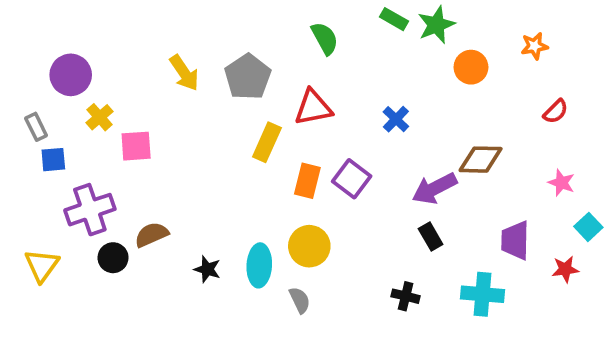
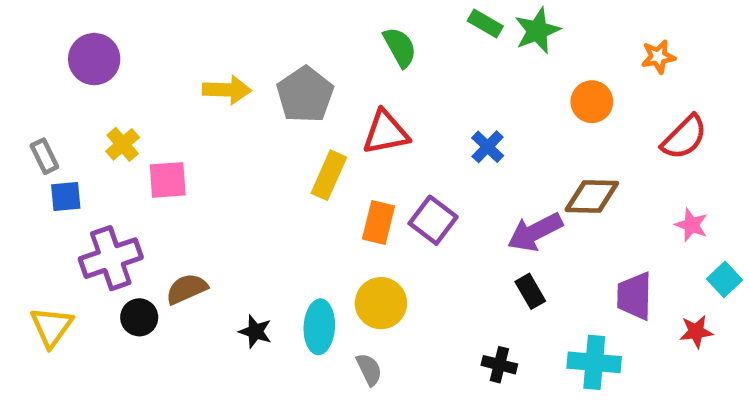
orange circle: (471, 67) -> (592, 102), moved
yellow arrow: (184, 73) -> (227, 90), turned -54
purple circle: (71, 75) -> (94, 59), moved
red semicircle: (556, 111) -> (684, 137), size x1.5

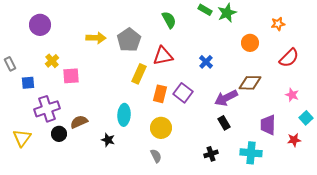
gray rectangle: (44, 156) -> (10, 64), moved
cyan ellipse: (319, 327) -> (124, 115), moved
black cross: (499, 365) -> (211, 154), turned -32

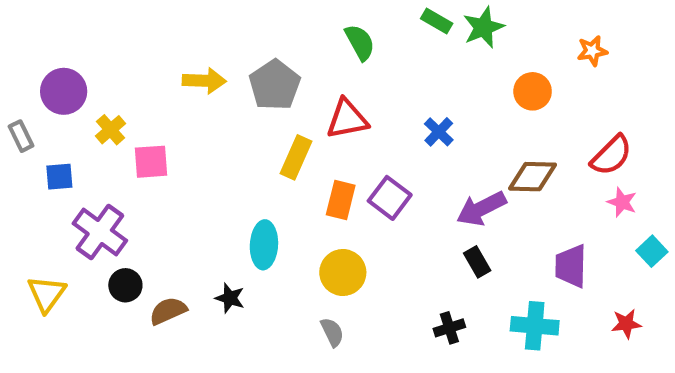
purple circle: (40, 25) -> (64, 91), moved
red semicircle: (289, 58) -> (611, 155), moved
purple cross: (47, 109) -> (100, 232), turned -35
brown semicircle: (79, 122) -> (168, 311), moved
red star: (294, 140) -> (626, 324), moved

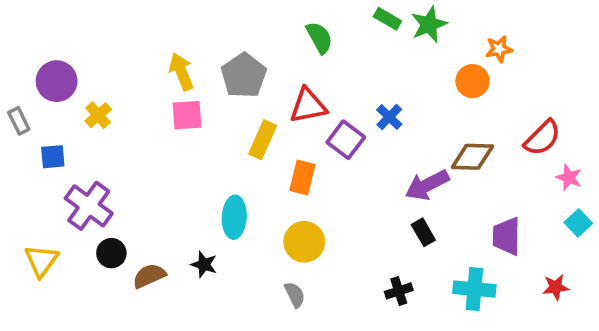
orange star: (592, 51) -> (499, 49), moved
yellow arrow: (204, 81) -> (181, 72), turned -114
pink square: (151, 162) -> (187, 115), moved
purple square: (390, 198) -> (346, 140), moved
pink star: (622, 202) -> (569, 178), moved

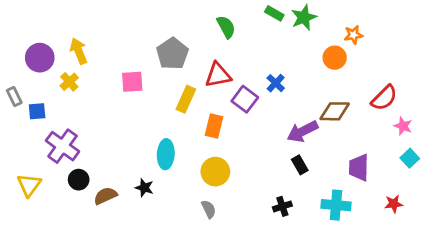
yellow arrow: (181, 72) -> (79, 51), moved
gray rectangle: (19, 121) -> (14, 97), moved

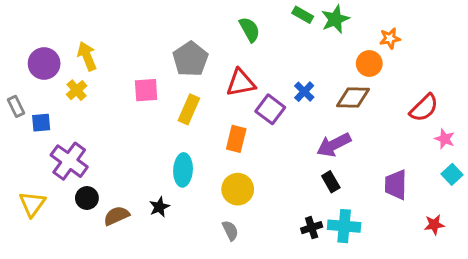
yellow rectangle: (186, 99) -> (189, 109), moved
brown diamond: (335, 111) -> (353, 97), moved
black star: (144, 188) -> (159, 207), turned 30
cyan cross: (336, 205) -> (344, 226), moved

